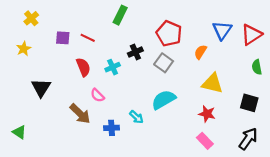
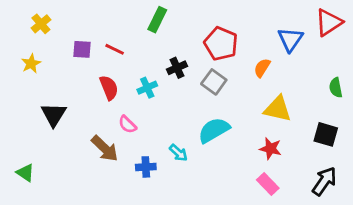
red triangle: (251, 35) -> (329, 22), moved

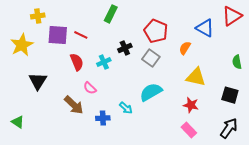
yellow cross: (41, 24) -> (38, 16), moved, turned 32
blue triangle: (290, 39) -> (205, 28), turned -36
purple square: (82, 49) -> (58, 35), size x1.5
yellow star: (31, 64) -> (22, 45), size x1.6

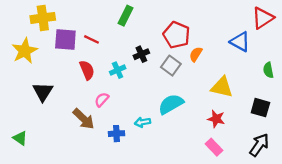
yellow cross: (38, 16) -> (43, 18), size x1.5
blue triangle: (205, 28) -> (240, 42), moved
orange semicircle: (185, 48) -> (196, 54), moved
pink semicircle: (90, 88) -> (102, 100), turned 88
cyan arrow: (126, 108) -> (143, 122), turned 128

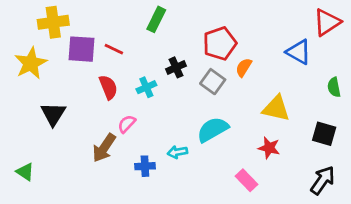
red pentagon: (177, 35) -> (220, 43), turned 30
brown arrow: (84, 119) -> (104, 148), turned 80
pink rectangle: (214, 147) -> (247, 180), moved

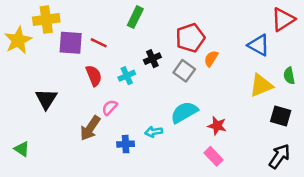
yellow star: (31, 63) -> (18, 40), moved
yellow triangle: (276, 108) -> (261, 85), moved, turned -35
red star: (269, 148) -> (217, 126), moved

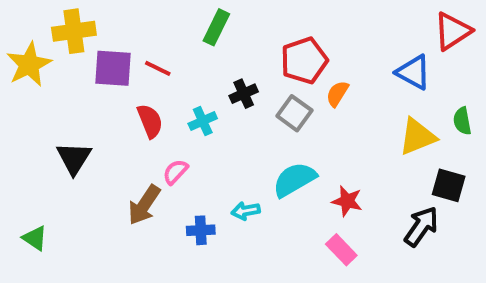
black arrow: (279, 156) -> (421, 226), moved

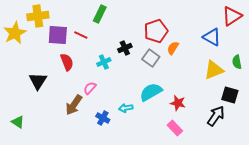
green rectangle: (216, 27) -> (100, 14), moved
red semicircle: (150, 121) -> (67, 62), moved
blue cross: (201, 230) -> (103, 118), turned 32

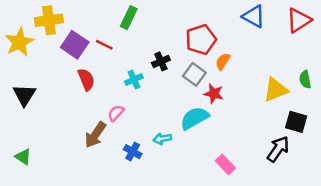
purple square: (58, 35) -> (75, 45), turned 30
blue triangle: (212, 37) -> (254, 16), moved
black triangle: (38, 81) -> (24, 95), moved
red star: (178, 103) -> (214, 94), moved

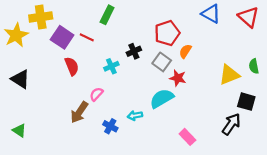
red triangle: (299, 20) -> (248, 17), turned -45
black triangle: (24, 95) -> (20, 79), turned -30

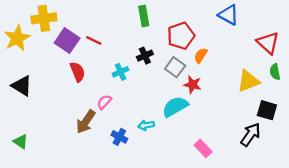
green rectangle: (107, 15) -> (144, 16), moved, turned -36
red triangle: (248, 17) -> (268, 43), moved

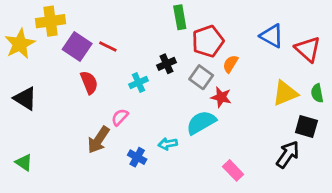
blue triangle: (229, 15) -> (272, 36), moved
green rectangle: (144, 16) -> (180, 17), moved
green semicircle: (275, 72) -> (317, 93), moved

